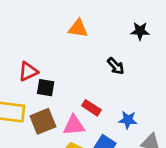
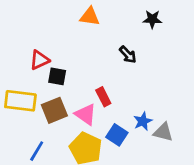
red rectangle: (91, 108) -> (103, 97), turned 30
blue star: (128, 120) -> (143, 121), moved, turned -30
pink triangle: (74, 125) -> (86, 114), turned 40

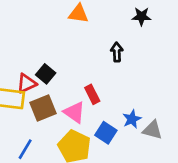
black arrow: (128, 55) -> (117, 52), turned -138
red triangle: (39, 60) -> (26, 83), moved
black square: (57, 76) -> (46, 74), turned 30

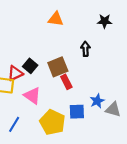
brown square: (43, 108) -> (58, 67), moved
pink triangle: (74, 112) -> (32, 96), moved
blue square: (106, 133) -> (77, 112), turned -35

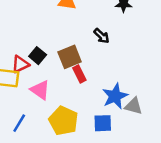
black arrow: (85, 49) -> (102, 36), turned 136
blue star: (97, 101) -> (115, 96), size x1.5
blue square: (77, 112) -> (103, 123), moved

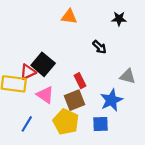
black square: (38, 56) -> (43, 64), size x1.5
brown square: (70, 57) -> (75, 100), moved
gray triangle: (133, 106) -> (128, 76), moved

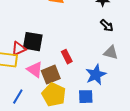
black arrow: (99, 47) -> (107, 26), moved
black square: (43, 64) -> (33, 42), turned -30
brown square: (75, 100) -> (51, 75), moved

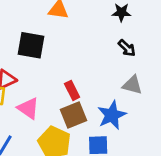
black square: (33, 42) -> (31, 45), moved
brown square: (51, 75) -> (73, 115), moved

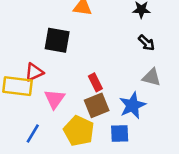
pink triangle: (28, 108) -> (55, 99), turned 30

